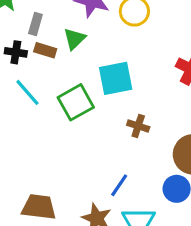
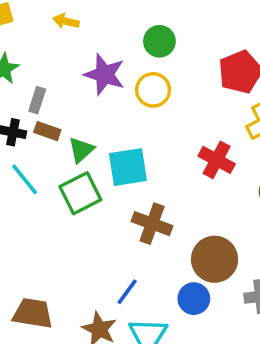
green triangle: (74, 39) -> (81, 150), moved
brown cross: (138, 126) -> (152, 224), size x1.5

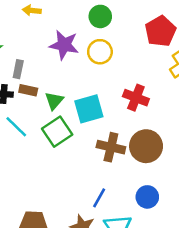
red cross: (217, 160) -> (136, 98), moved
brown circle: (215, 259) -> (146, 146), moved

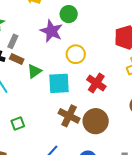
green circle: (100, 16) -> (69, 14), moved
yellow circle: (100, 52) -> (76, 54), moved
green square: (57, 132) -> (18, 124), moved, size x0.6

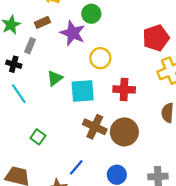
brown rectangle: (17, 59) -> (42, 22), moved, turned -48
red cross: (96, 83) -> (124, 89), turned -30
green square: (18, 124) -> (38, 137), turned -32

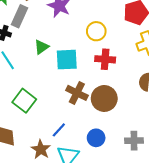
gray rectangle: (30, 46) -> (20, 16), size x1.5
yellow circle: (100, 58) -> (96, 31), moved
green square: (38, 137) -> (24, 101), size x1.6

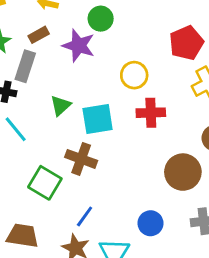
brown cross: (77, 93) -> (81, 159), moved
brown circle: (104, 98) -> (183, 172), moved
blue line: (59, 130) -> (85, 216), moved

